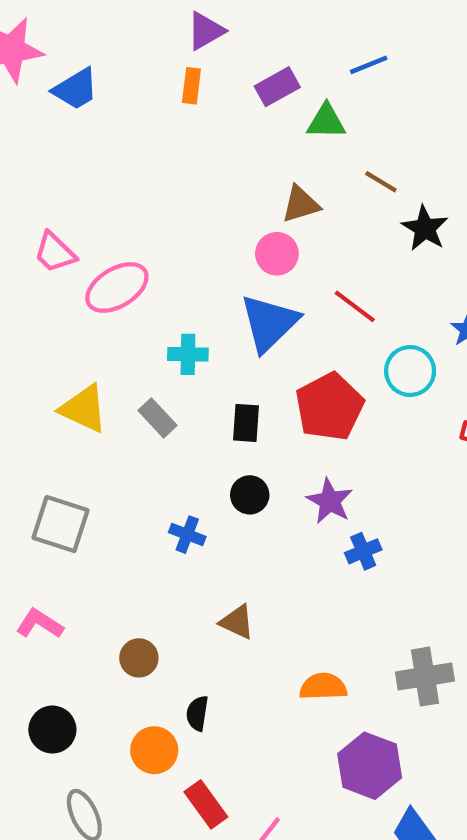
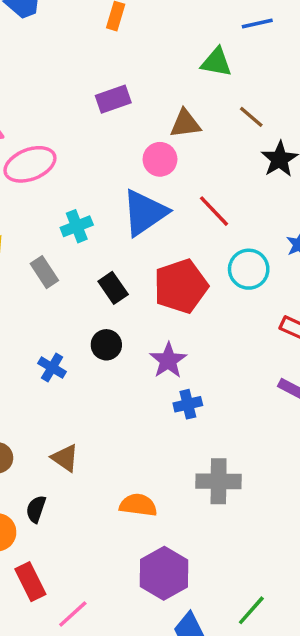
purple rectangle: (277, 87) -> (113, 99), moved
cyan cross: (188, 354) -> (77, 226), turned -32
black rectangle: (246, 423) -> (113, 288), turned -48
brown triangle: (237, 622) -> (65, 458), moved
gray cross: (425, 677) -> (219, 481), moved

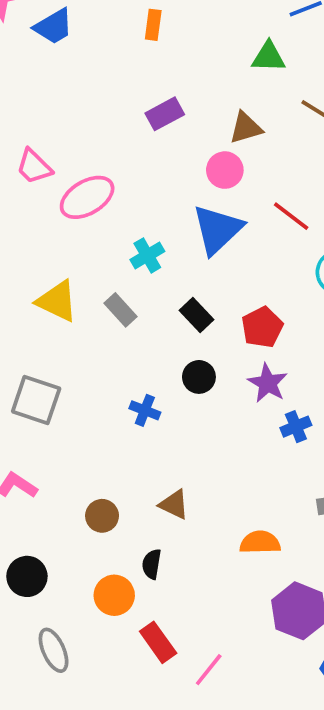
red pentagon: (181, 286) -> (262, 327), moved, size x0.7

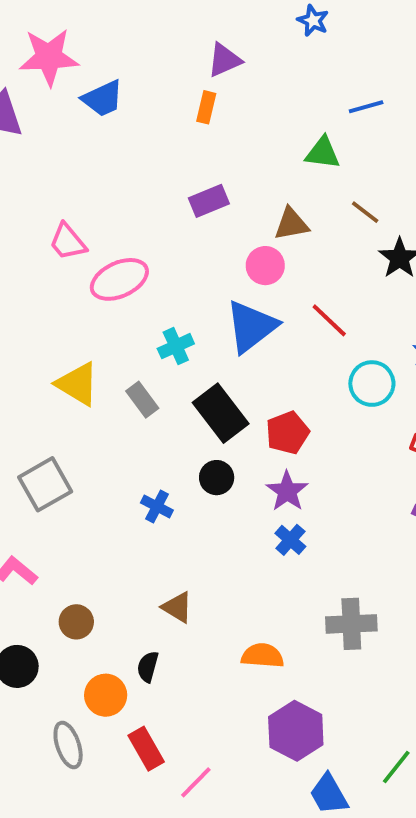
black rectangle: (197, 315) -> (221, 413), size x1.6
gray square: (36, 400) -> (45, 484), turned 36
blue cross: (296, 427) -> (290, 540), moved, turned -32
brown circle: (102, 516) -> (76, 622), moved
gray ellipse: (54, 650) -> (68, 745), moved

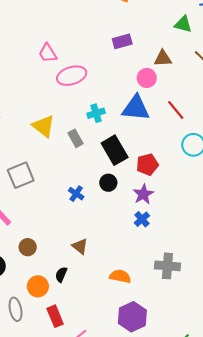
blue triangle: (251, 326) -> (136, 108), turned 36

